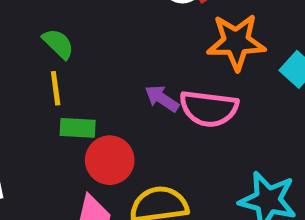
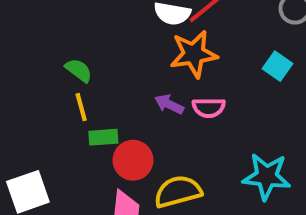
orange star: (236, 42) -> (194, 54), moved
pink semicircle: (209, 109) -> (209, 108), size x0.7

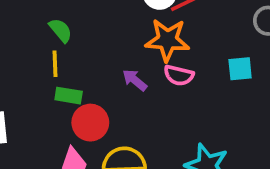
cyan square: (277, 66) -> (240, 69), turned 36
pink semicircle: (209, 108) -> (179, 75), moved

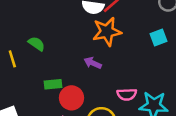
yellow line: (55, 64) -> (12, 59), moved
pink semicircle: (179, 75) -> (127, 94), moved

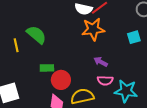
green semicircle: (37, 44) -> (36, 35), size x1.5
purple arrow: (93, 63) -> (101, 62), moved

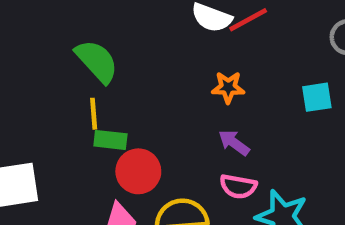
orange star: (93, 29) -> (228, 87), moved, size x0.6
yellow line: (16, 45) -> (94, 114), moved

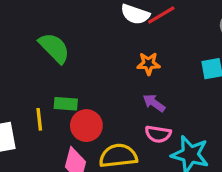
yellow line: (94, 114) -> (39, 119), moved

